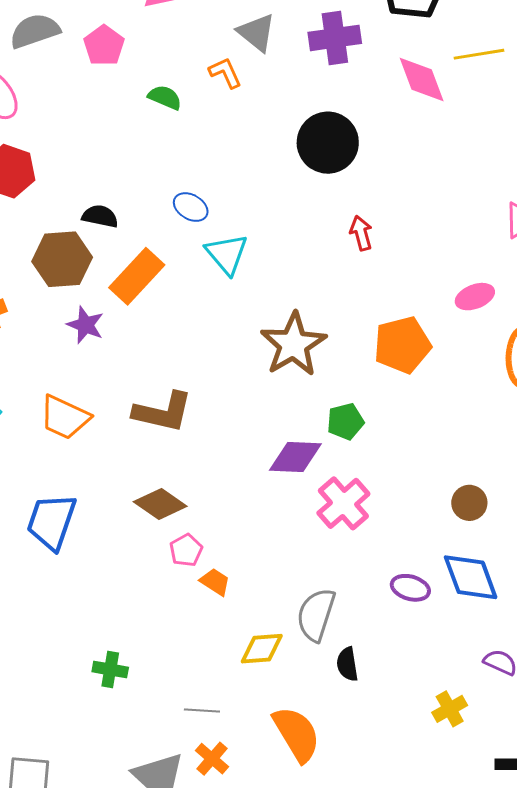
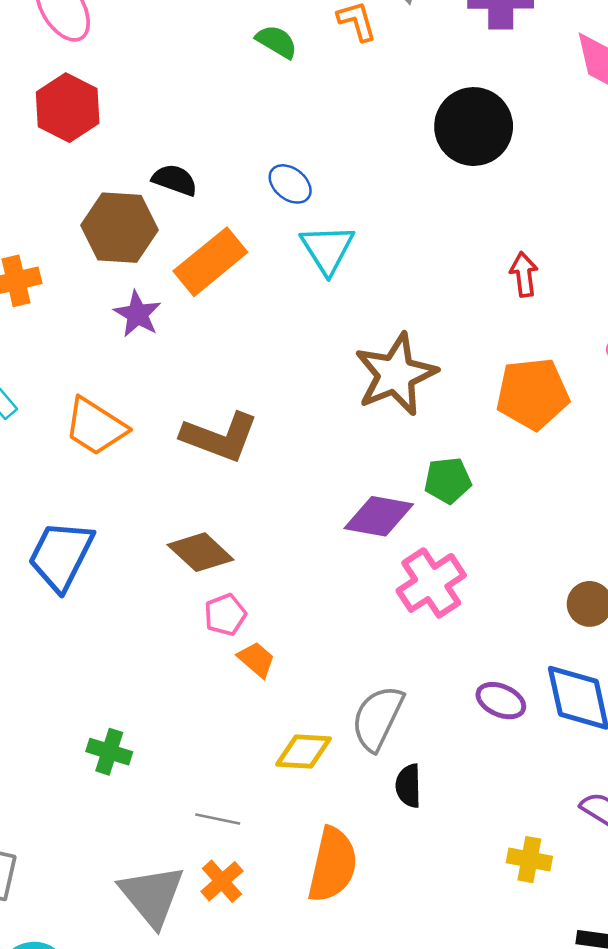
red arrow: (361, 233) -> (524, 274), moved
yellow cross: (450, 709) -> (529, 860), turned 32
orange semicircle: (297, 734) -> (333, 865), turned 36

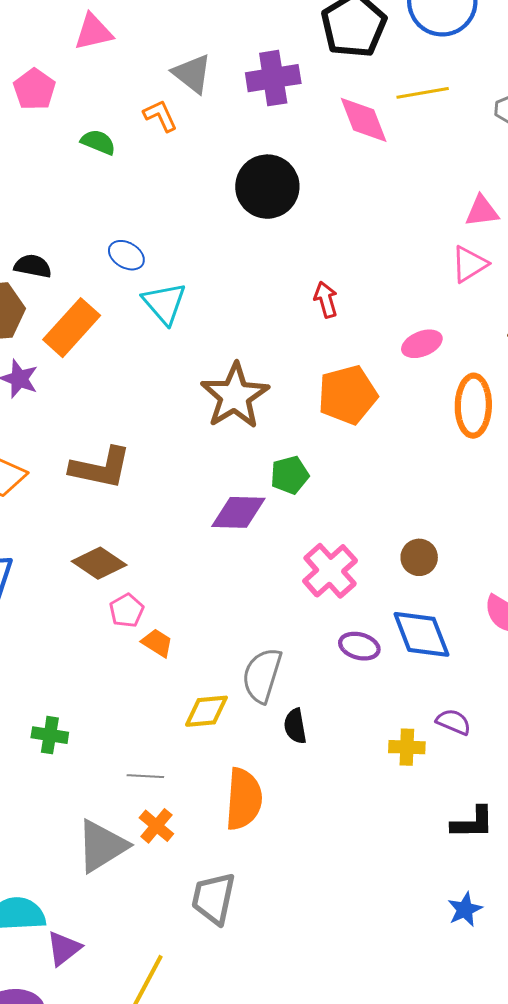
pink cross: (431, 583) -> (330, 571), moved
yellow cross: (529, 860) -> (407, 747), moved
gray triangle: (152, 896) -> (102, 846), turned 46

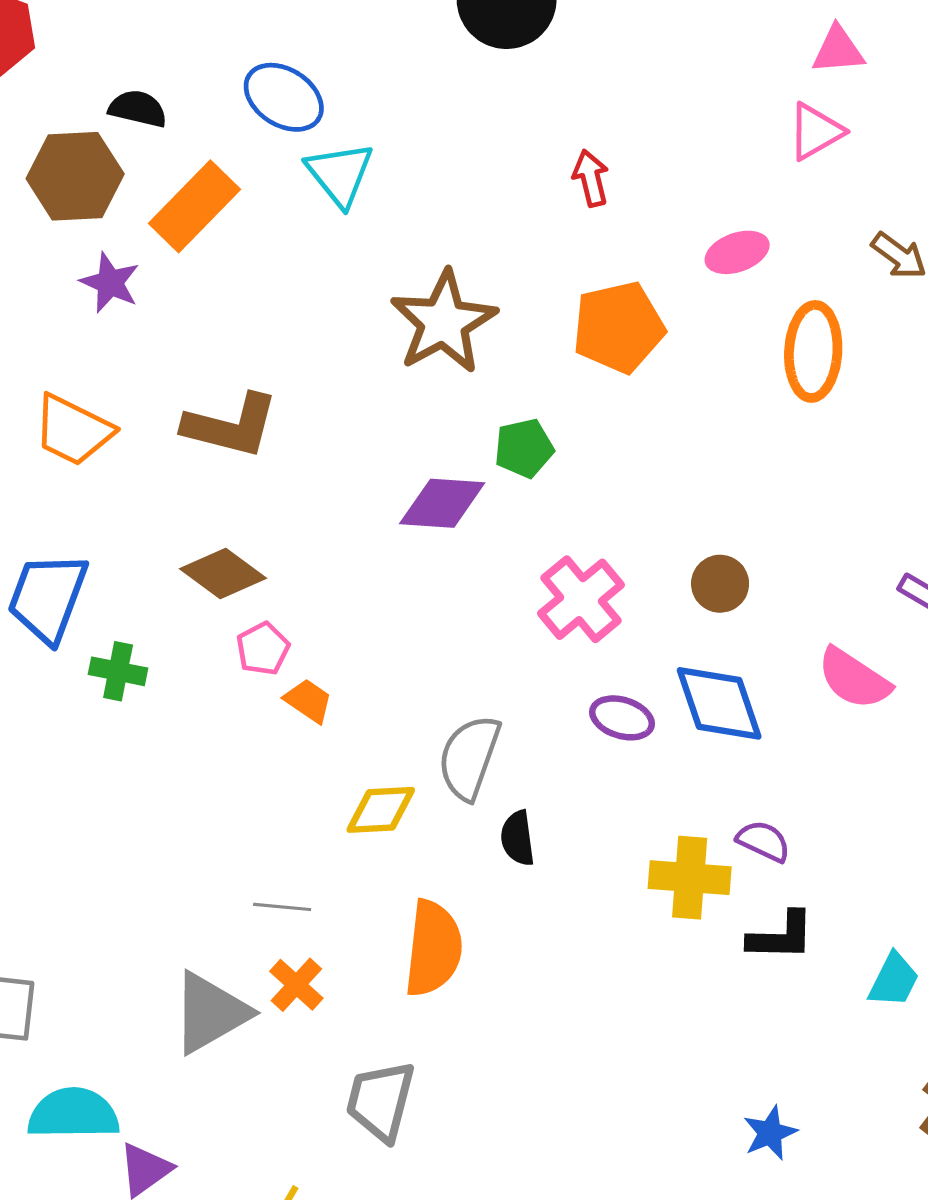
blue ellipse: (126, 255) -> (284, 97), size x1.4
green cross: (50, 735) -> (118, 671), moved
yellow cross: (407, 747) -> (690, 878), size x1.4
black L-shape: (473, 823) -> (781, 936), moved

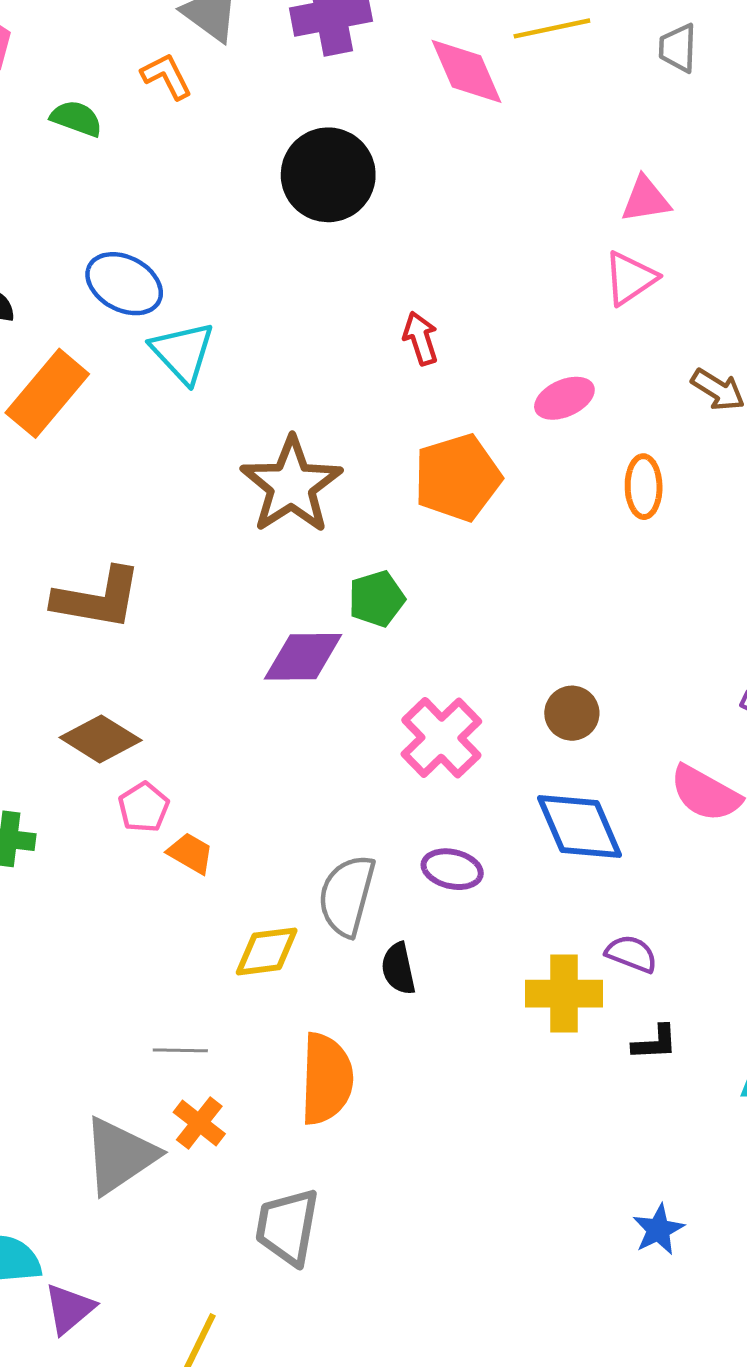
orange ellipse: (813, 351) -> (644, 487), size x0.7
purple ellipse: (622, 718) -> (452, 869), moved
black L-shape: (781, 936) -> (655, 1043), size x0.7

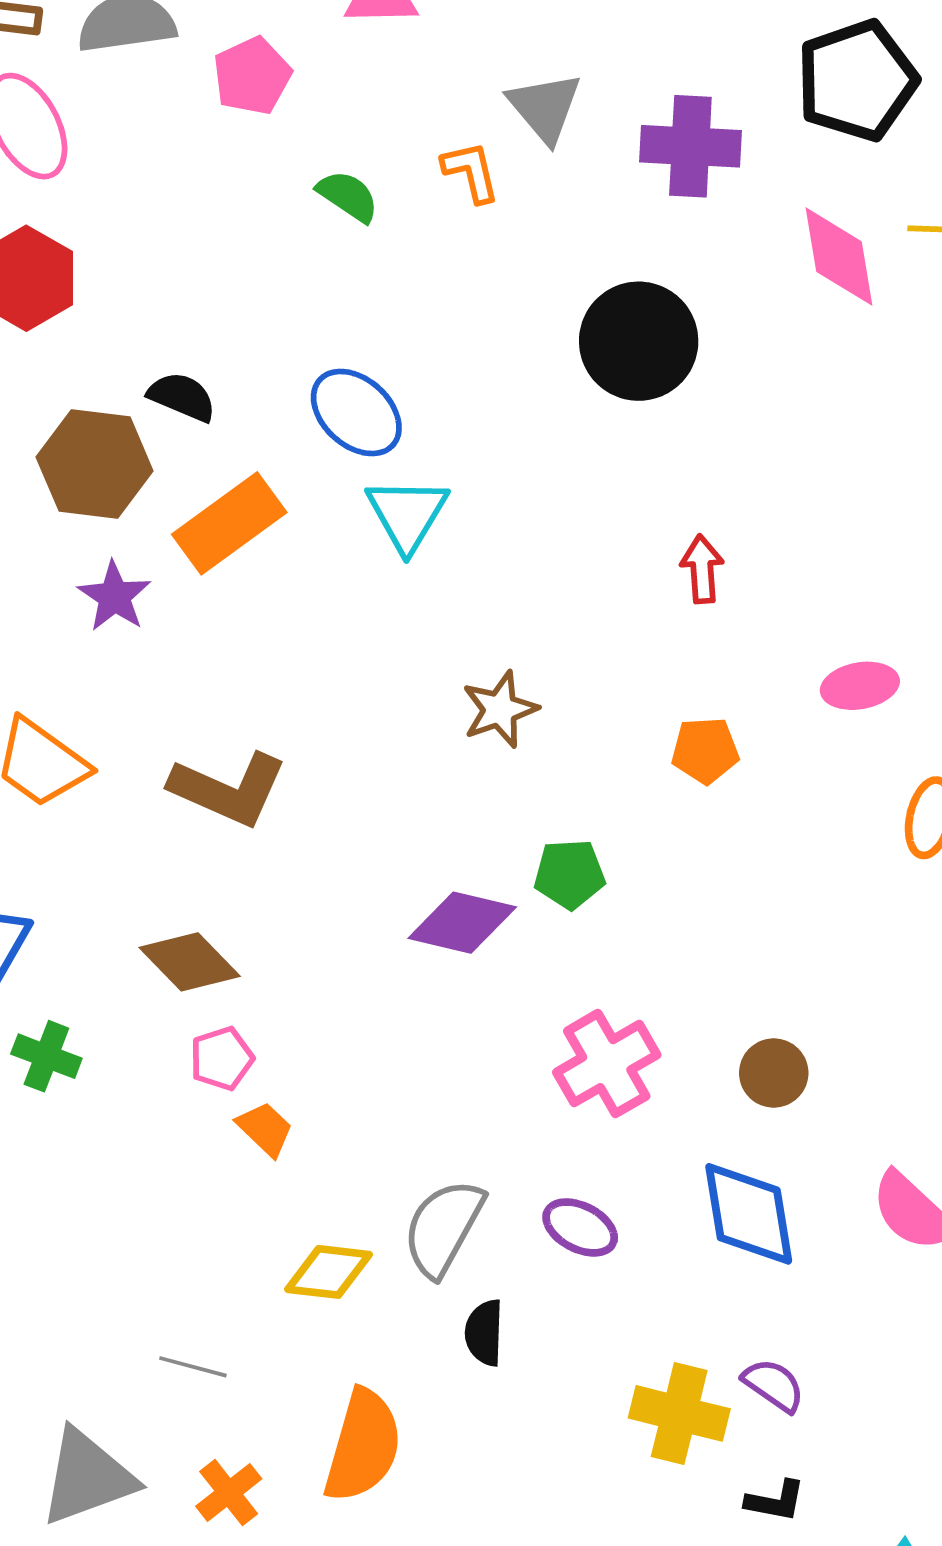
orange pentagon: (458, 478) -> (705, 750), size x0.6
brown star: (291, 485) -> (500, 709), size x0.6
orange cross: (199, 1123) -> (229, 1493), moved

